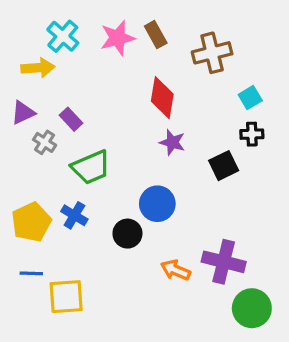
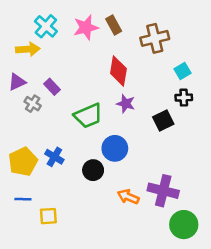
green trapezoid: (91, 167) -> (88, 116), moved
yellow square: (66, 297) -> (48, 216), size x0.7

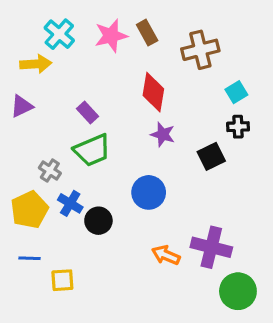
purple rectangle: (52, 87) -> (87, 112), moved
gray cross: (33, 104) -> (50, 170), moved
green trapezoid: (88, 116) -> (92, 150), moved
black circle: (93, 170) -> (98, 221), moved

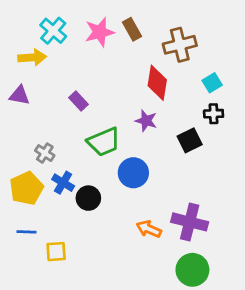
red diamond: (153, 92) -> (157, 83), moved
purple triangle: (22, 106) -> (19, 95), turned 35
green trapezoid: (92, 150) -> (104, 142), moved
green circle: (238, 291) -> (192, 270), moved

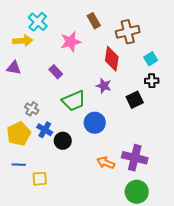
pink star: (100, 32) -> (71, 42), moved

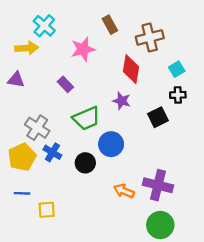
gray cross: (32, 109) -> (37, 128), size x1.5
black circle: (63, 141) -> (85, 163), moved

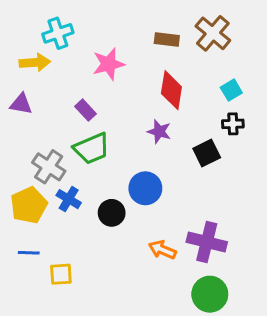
brown rectangle: (110, 25) -> (167, 39), moved, turned -54
cyan cross: (44, 26) -> (58, 33), turned 30
brown cross: (150, 37) -> (213, 33), moved, turned -36
green trapezoid: (86, 118) -> (92, 148), moved

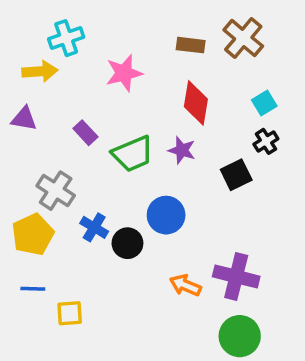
purple rectangle: (86, 110) -> (85, 133), moved
black cross: (233, 124) -> (266, 141), turned -30
green trapezoid: (92, 148) -> (133, 154), moved
blue cross: (69, 199) -> (94, 227), moved

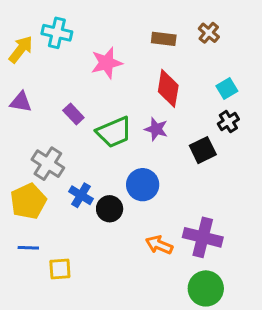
cyan cross: (66, 38) -> (57, 33), turned 32
brown cross: (243, 38) -> (209, 33), size x0.6
yellow arrow: (40, 71) -> (21, 49), moved, turned -48

